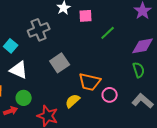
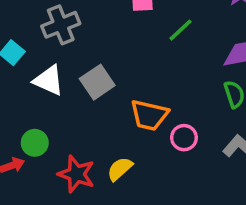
white triangle: (19, 70) -> (49, 80), moved
yellow semicircle: (73, 101) -> (120, 169), moved

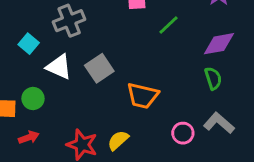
pink circle: (184, 138) -> (183, 133), moved
green circle: (35, 143) -> (33, 98), moved

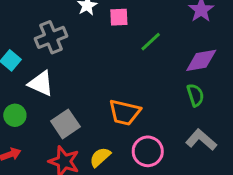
gray square: (99, 68) -> (65, 124), moved
pink circle: (183, 133) -> (148, 151), moved, size x1.4

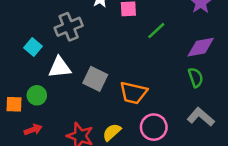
white triangle: (41, 84) -> (60, 67), turned -30
gray square: (65, 124) -> (95, 79), moved, turned -30

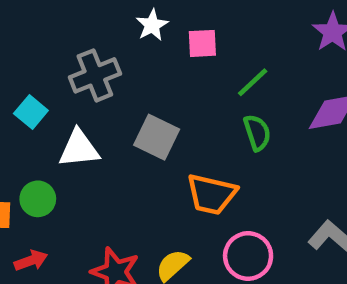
green semicircle: (196, 78) -> (257, 133), moved
gray square: (95, 79) -> (157, 137), moved

